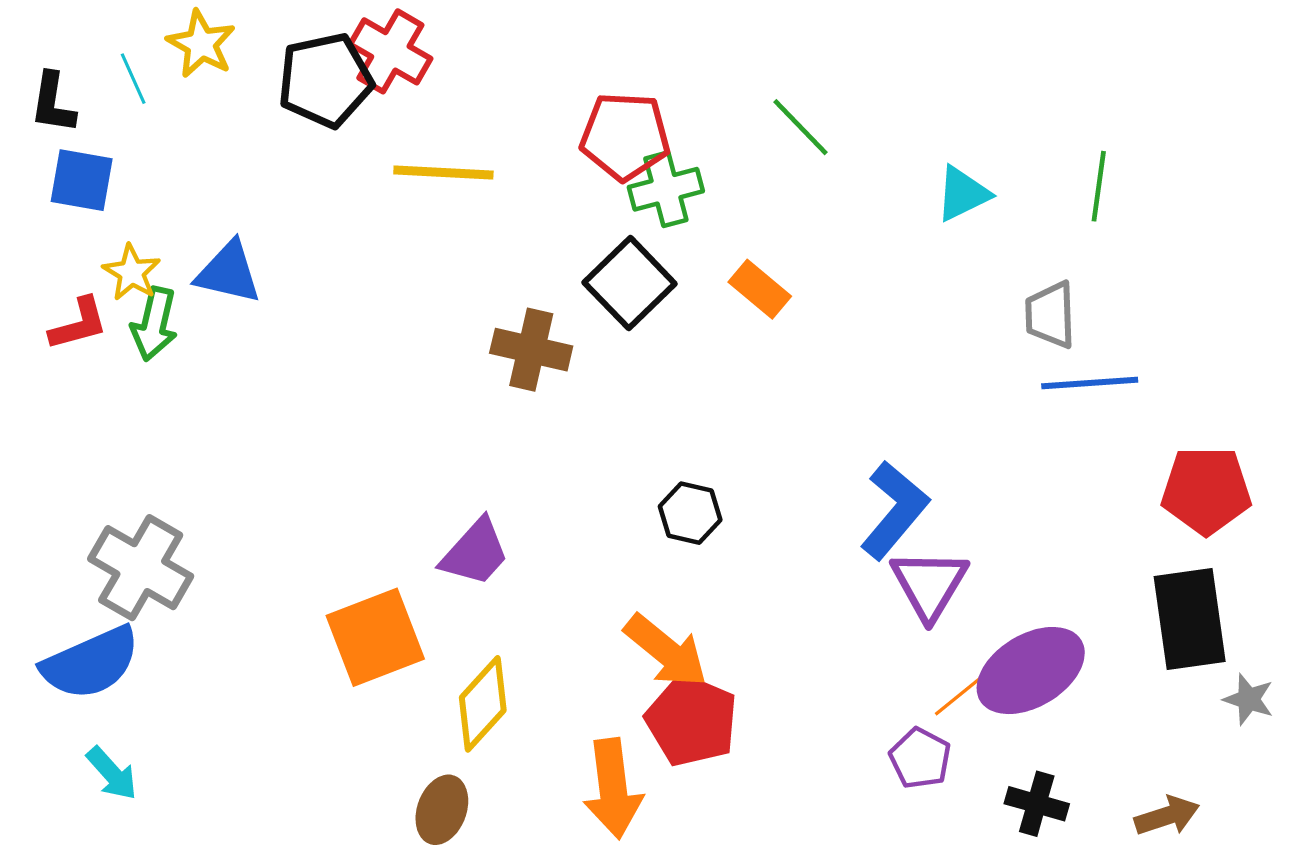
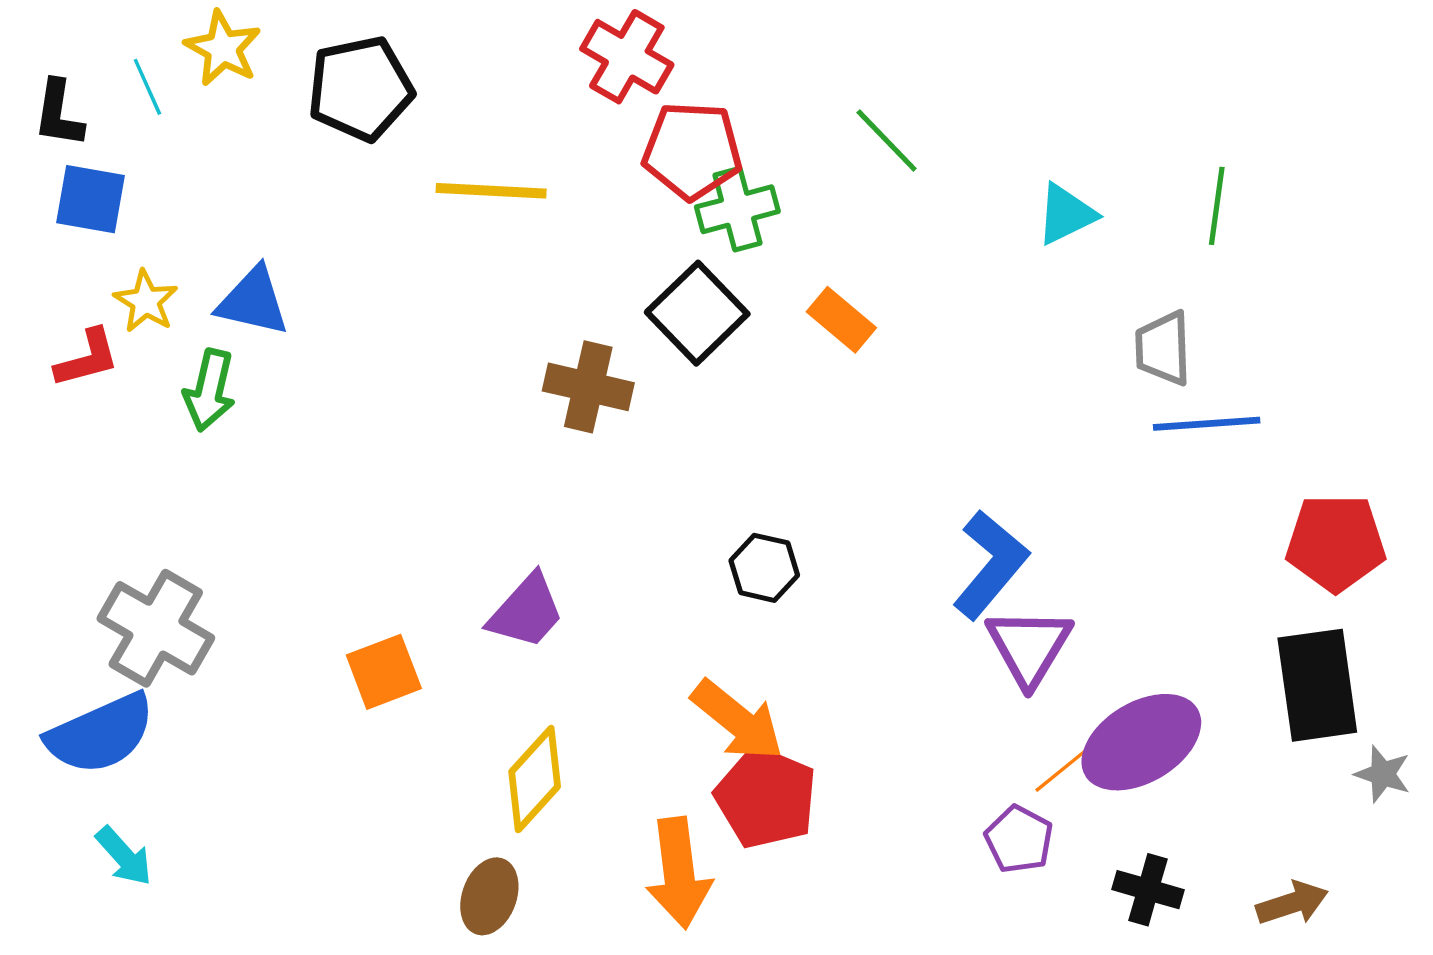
red cross: (390, 51) -> (627, 57), moved
green arrow: (154, 324) -> (209, 390), moved
orange square: (375, 637) -> (384, 672), moved, size x0.7

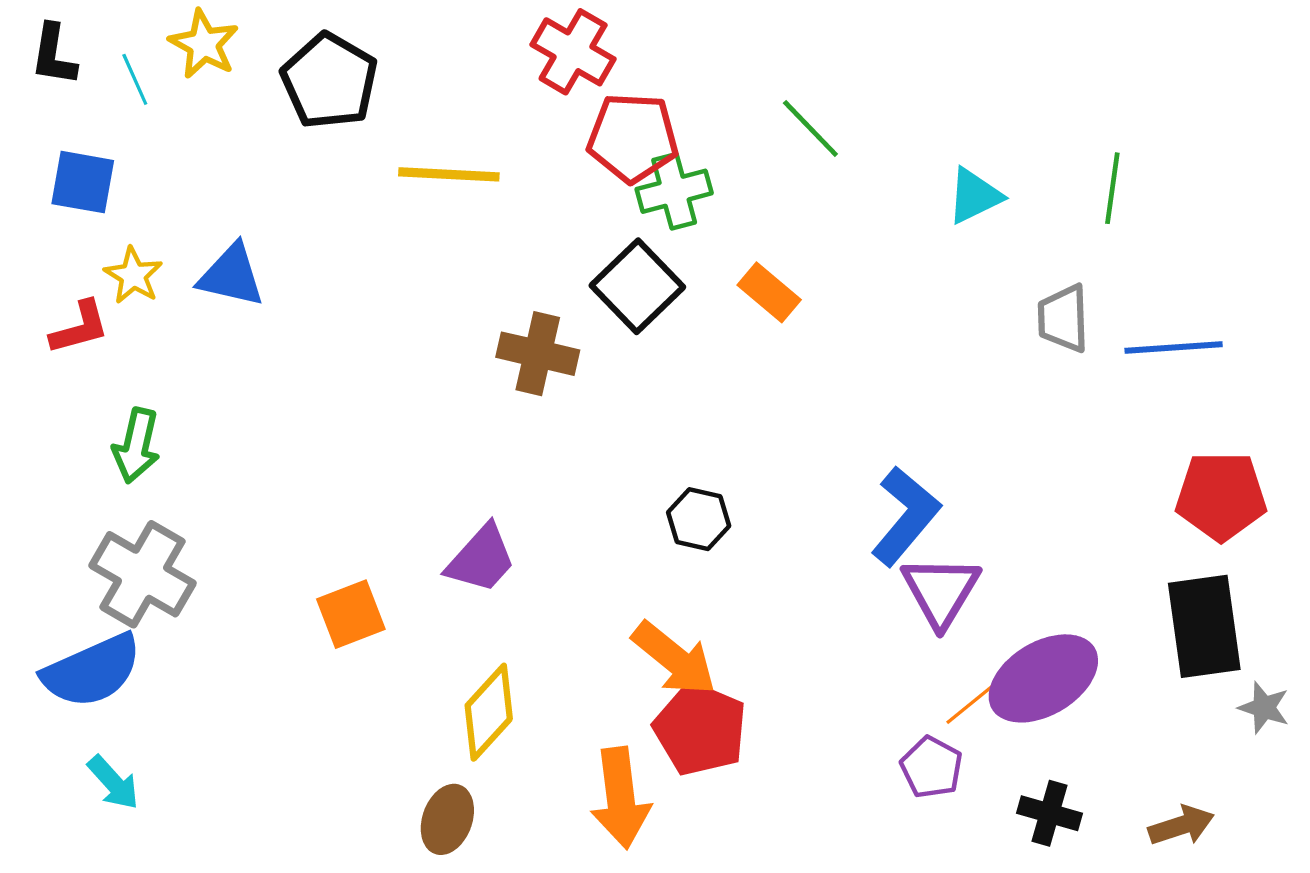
black pentagon: (360, 89) -> (329, 81), turned -30
black L-shape: (59, 114) -> (54, 55), moved
green arrow: (209, 390) -> (136, 446), moved
blue line: (1207, 424) -> (1174, 348), moved

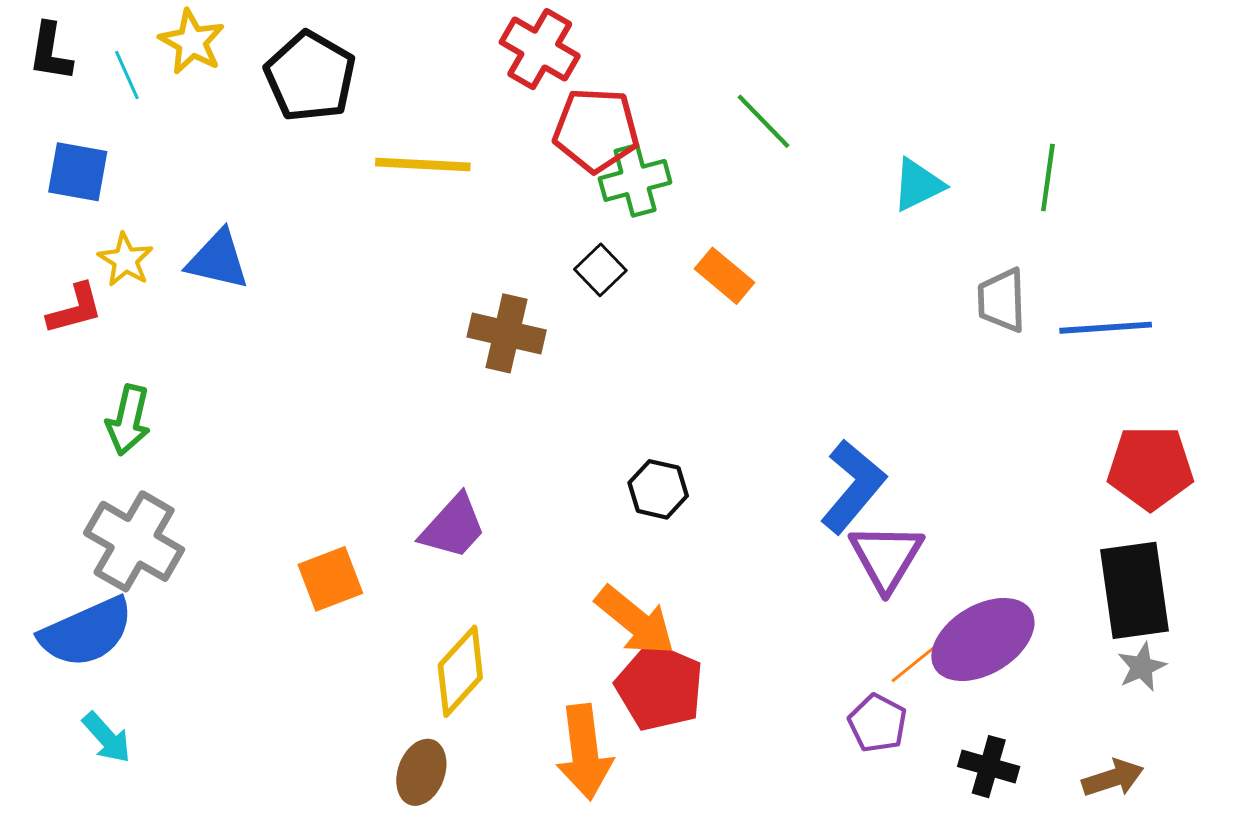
black square: (637, 286) -> (600, 270), size x0.6
gray star: (1264, 708) -> (1142, 667), moved, turned 30

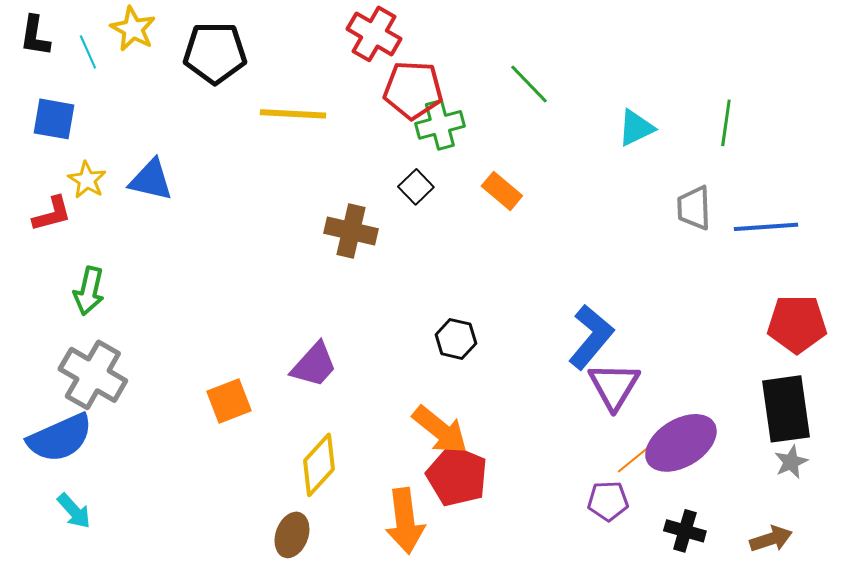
black pentagon: (310, 76) -> (215, 53), turned -30
purple pentagon: (878, 723) -> (608, 501), turned -30

